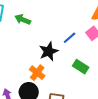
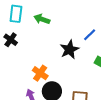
orange cross: (37, 73) -> (40, 73), moved

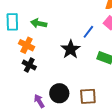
black cross: (11, 40) -> (29, 65), moved
orange cross: (40, 73) -> (27, 45), moved

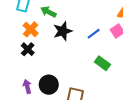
black star: (71, 49) -> (63, 31), moved

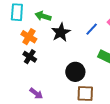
black circle: (49, 85) -> (75, 72), moved
purple arrow: (27, 87) -> (36, 93), turned 152

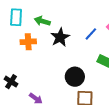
orange cross: (29, 37) -> (28, 42), turned -35
black cross: (30, 57) -> (11, 82), moved

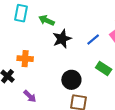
orange cross: (28, 42) -> (25, 59), moved

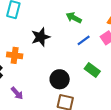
green arrow: (47, 20) -> (74, 18), moved
black star: (62, 39) -> (41, 37), moved

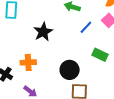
orange cross: (15, 55) -> (28, 62), moved

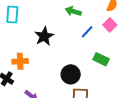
orange cross: (28, 62) -> (20, 61), moved

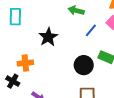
black circle: (71, 74) -> (84, 65), moved

